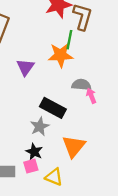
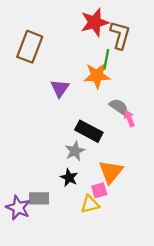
gray semicircle: (81, 85) -> (119, 107), turned 30
pink square: (31, 166) -> (99, 190), moved
yellow triangle: (54, 177) -> (90, 204), turned -36

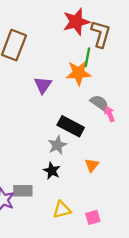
orange triangle: (111, 172) -> (92, 165), size x0.6
pink square: (99, 190) -> (93, 217), moved
yellow triangle: (90, 204) -> (62, 210), moved

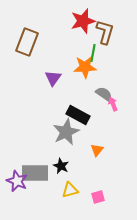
gray star: (57, 145) -> (66, 132), size x1.5
black star: (52, 171) -> (61, 166), moved
gray rectangle: (23, 191) -> (35, 173), size x1.5

